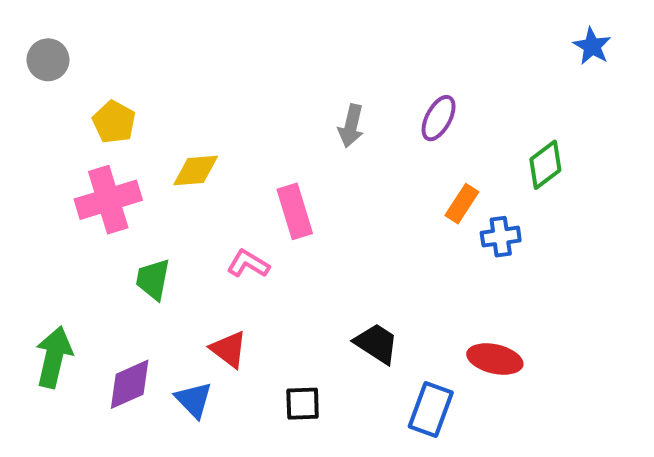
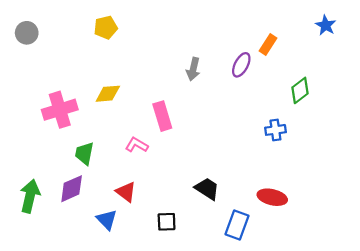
yellow pentagon: (114, 122) -> (106, 27), moved, turned 30
orange rectangle: (462, 204) -> (268, 45), moved
purple diamond: (130, 384) -> (72, 189), moved

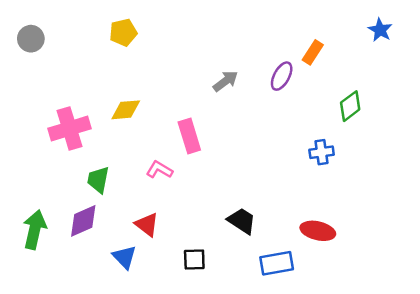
gray arrow: (193, 69) -> (225, 81), turned -140
blue rectangle: (237, 225) -> (277, 263), turned 60

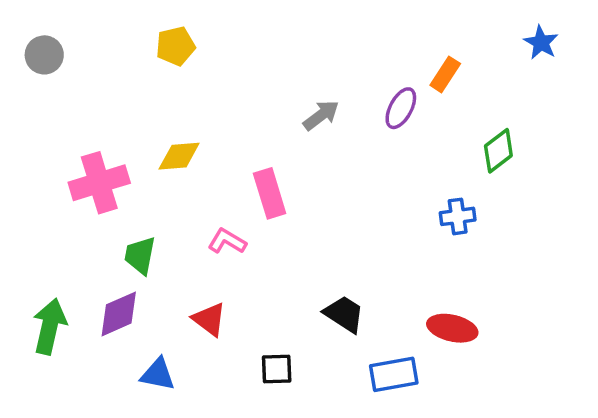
blue triangle: (124, 257) -> (158, 374), moved, turned -35

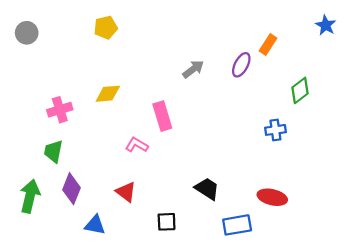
pink cross: (99, 183) -> (60, 110), size x0.7
green trapezoid: (140, 255) -> (53, 151), moved
purple diamond: (119, 314) -> (72, 189), turned -44

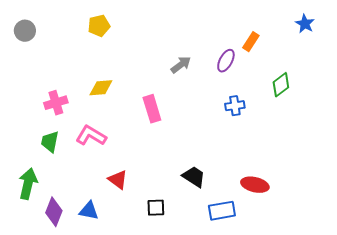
blue cross: (275, 130) -> (235, 106), moved
pink L-shape: (137, 145) -> (91, 136), moved, size x1.4
purple diamond: (72, 189) -> (54, 212), moved

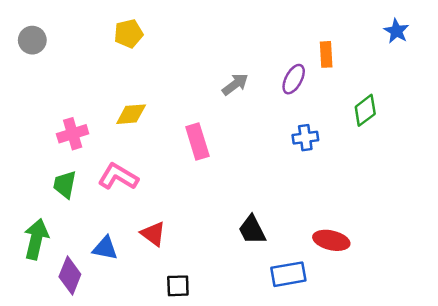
orange rectangle: (251, 42) -> (326, 54), turned -36
black trapezoid: (194, 177) -> (252, 230), turned -150
black square: (156, 208) -> (178, 286), moved
blue triangle: (89, 211) -> (105, 248), moved

